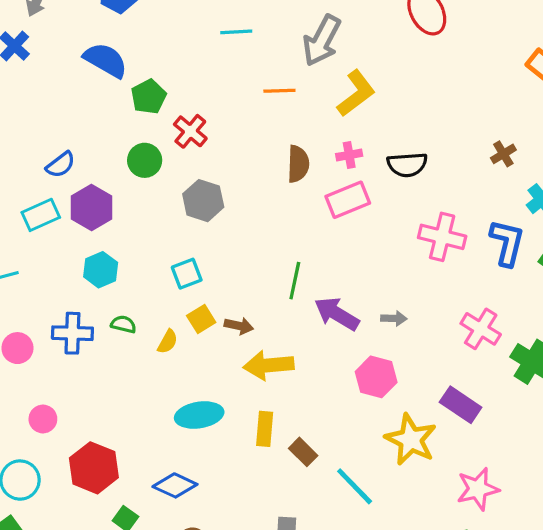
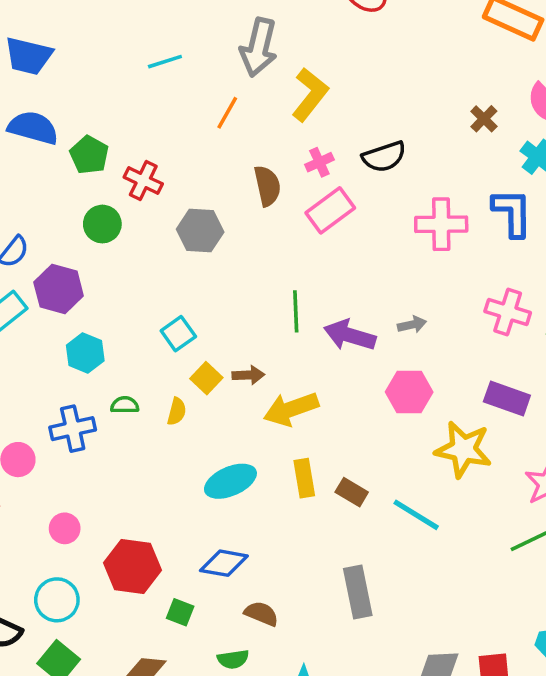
orange line: (279, 91) -> (227, 113), turned -44
gray hexagon: (203, 201) -> (200, 231), moved

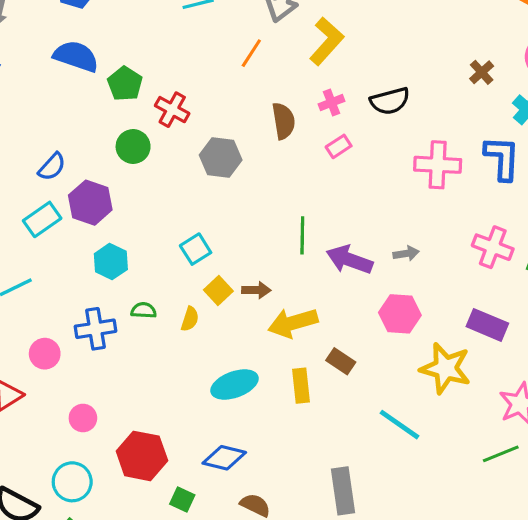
pink rectangle: (330, 210) -> (339, 146), size x0.6
brown rectangle: (352, 492) -> (341, 361), moved

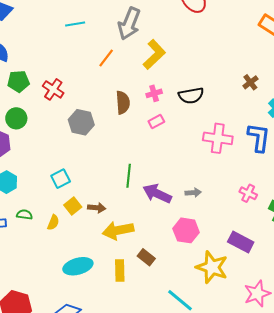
green pentagon: (125, 84) -> (18, 81), moved, turned 30
green circle: (133, 146) -> (16, 118), moved
pink cross: (493, 247) -> (248, 193), size x0.7

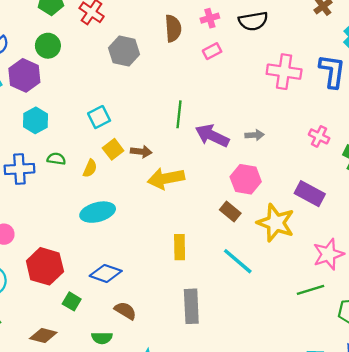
brown rectangle: (146, 257) -> (230, 212), moved
cyan ellipse: (78, 266) -> (98, 212), moved
yellow rectangle: (120, 270) -> (180, 247), moved

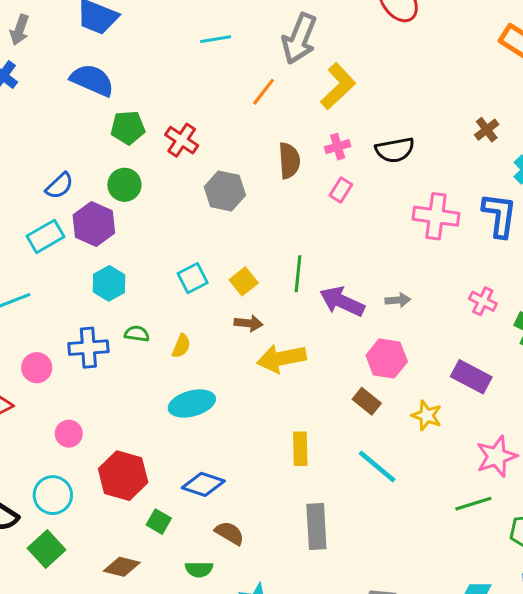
pink rectangle: (212, 51) -> (341, 190), turned -30
yellow square: (113, 149) -> (244, 281), moved
yellow star: (276, 223) -> (427, 416), size x0.6

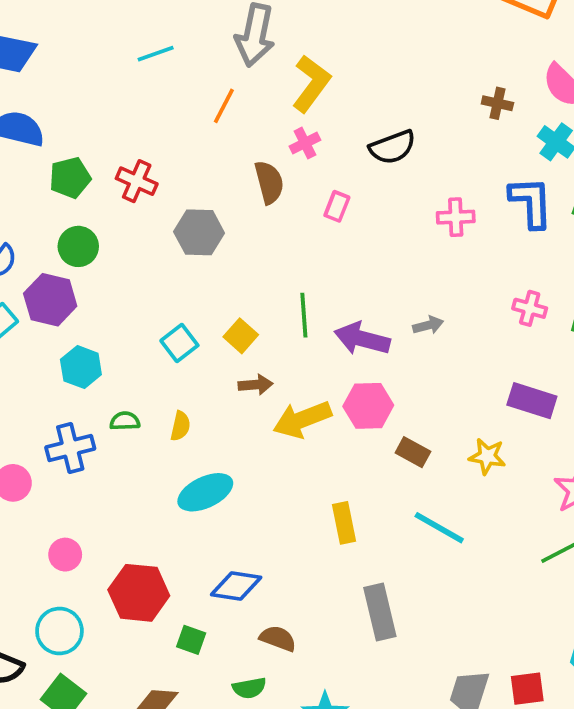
brown cross: (487, 130) -> (497, 103), turned -30
pink cross: (338, 147) -> (305, 143), moved
pink cross: (436, 216) -> (456, 217), size x0.7
pink hexagon: (387, 359) -> (368, 406), moved

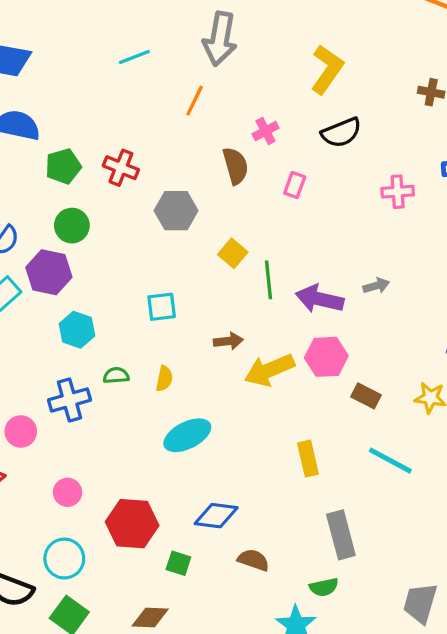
yellow L-shape: (311, 84) -> (327, 69), moved
yellow square: (241, 336) -> (233, 253), moved
cyan square: (179, 343) -> (162, 307), turned 32
green semicircle: (249, 688) -> (324, 587), moved

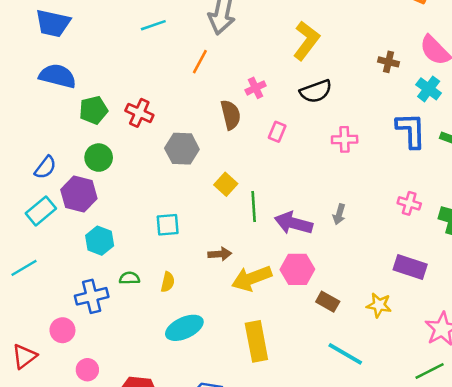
pink cross: (398, 192) -> (345, 139), moved
gray arrow: (376, 286) -> (339, 214), turned 120
pink circle: (21, 431) -> (62, 330), moved
yellow rectangle: (308, 459) -> (256, 341), moved, size x1.4

